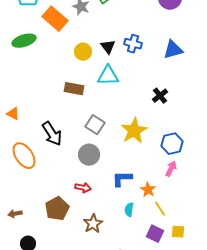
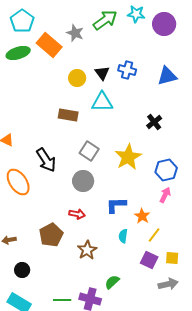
green ellipse: (24, 41) -> (18, 53), moved
yellow line: (160, 209) -> (154, 235), turned 70

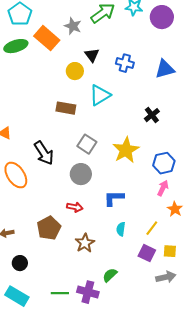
black triangle: (102, 73) -> (92, 55), moved
cyan triangle: (102, 102) -> (100, 95), turned -30
orange star: (142, 216) -> (175, 209), moved

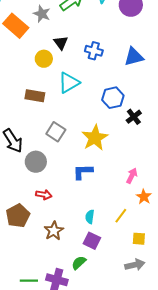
black cross: (152, 115) -> (134, 117), moved
blue hexagon: (164, 163) -> (113, 98), moved
gray circle: (81, 174) -> (36, 162), moved
blue L-shape: (114, 198) -> (83, 172), moved
purple square: (147, 253) -> (92, 241), moved

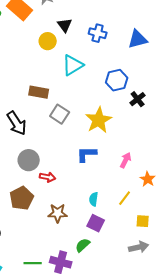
brown rectangle: (35, 96) -> (39, 92), moved
gray circle: (36, 162) -> (29, 160), moved
pink arrow: (132, 176) -> (126, 160), moved
brown star: (54, 231) -> (58, 213), turned 30

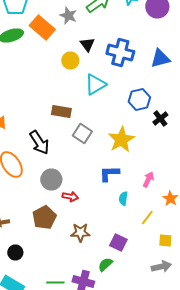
blue cross: (98, 33) -> (120, 52), size x1.5
cyan semicircle: (94, 199) -> (123, 198), moved

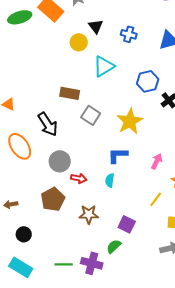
blue cross: (120, 52) -> (129, 34), size x0.6
cyan semicircle: (123, 198) -> (110, 180), moved

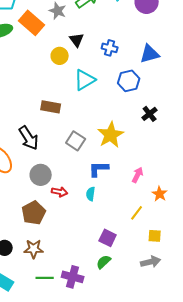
blue hexagon: (148, 81) -> (129, 81), moved
gray square: (91, 115) -> (76, 141), moved
brown star: (89, 214) -> (34, 249), moved
green semicircle: (114, 246) -> (104, 262), moved

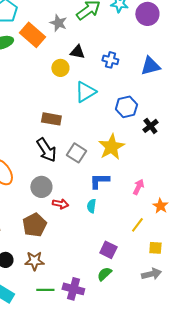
black triangle: (77, 40) -> (77, 52), turned -42
blue hexagon: (129, 81) -> (126, 107), moved
black arrow: (29, 138) -> (46, 150), moved

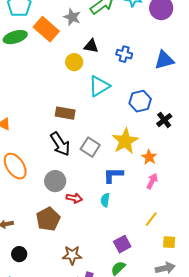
orange star: (160, 206) -> (149, 157), moved
purple square: (108, 250) -> (122, 244), turned 36
brown star: (34, 261) -> (72, 255), moved

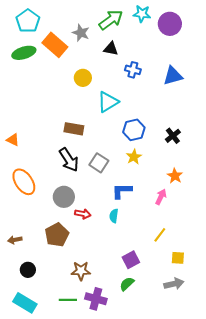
black triangle: (91, 46) -> (111, 49), moved
blue hexagon: (140, 101) -> (134, 130), moved
yellow star: (125, 141) -> (134, 157), size x0.6
orange star: (149, 157) -> (175, 176), moved

